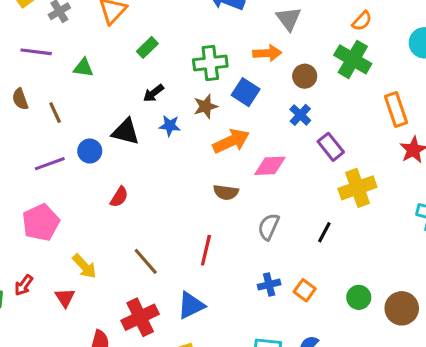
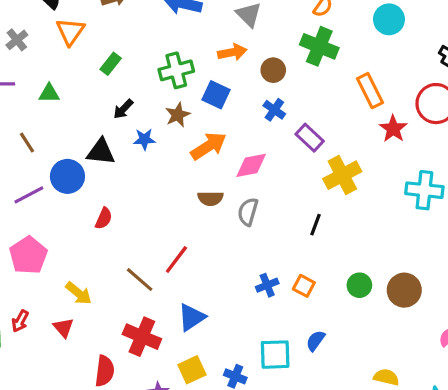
blue circle: (90, 151) -> (67, 176), size x1.4
gray semicircle: (269, 227) -> (248, 212), moved
red line: (206, 250) -> (176, 260), moved, turned 32
red cross: (140, 317) -> (142, 337), turned -33

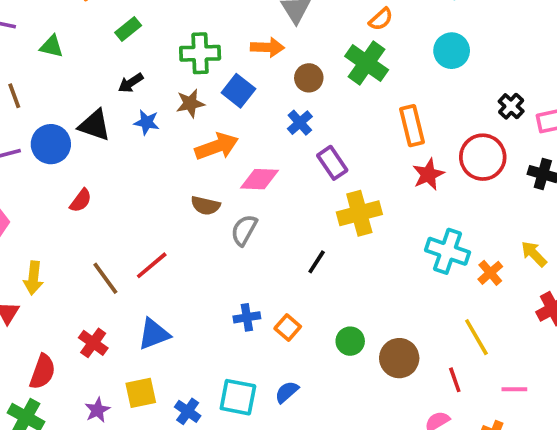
yellow arrow: (79, 293) -> (33, 278), turned 44
red cross: (142, 337) -> (93, 343), size x0.7

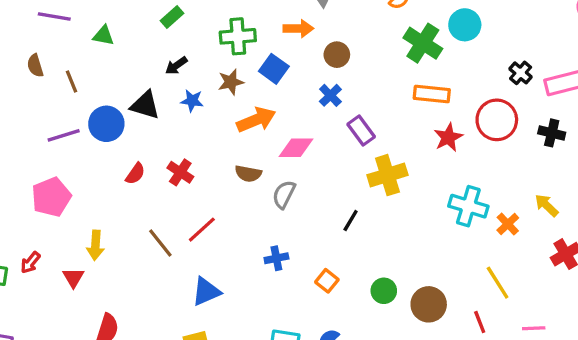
green cross: (367, 63) -> (423, 43), moved
orange rectangle: (412, 126) -> (432, 94), turned -68
blue cross: (247, 317) -> (276, 258), moved
red cross: (93, 343) -> (180, 172), moved

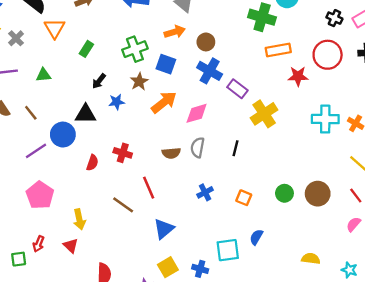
blue cross: (330, 95) -> (210, 71), size x1.5
red star: (448, 137) -> (298, 76), turned -30
brown semicircle: (248, 174) -> (171, 153), moved
black line: (351, 221) -> (236, 148), moved
red line: (202, 230) -> (149, 188), turned -55

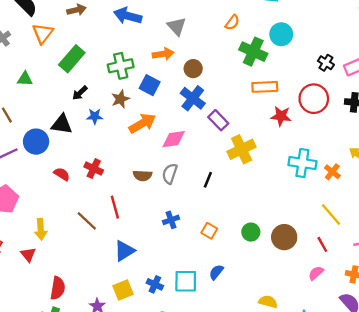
green rectangle: (86, 49) -> (72, 59), size x1.6
red semicircle: (92, 163) -> (62, 174), turned -84
blue cross: (200, 269) -> (155, 284), moved

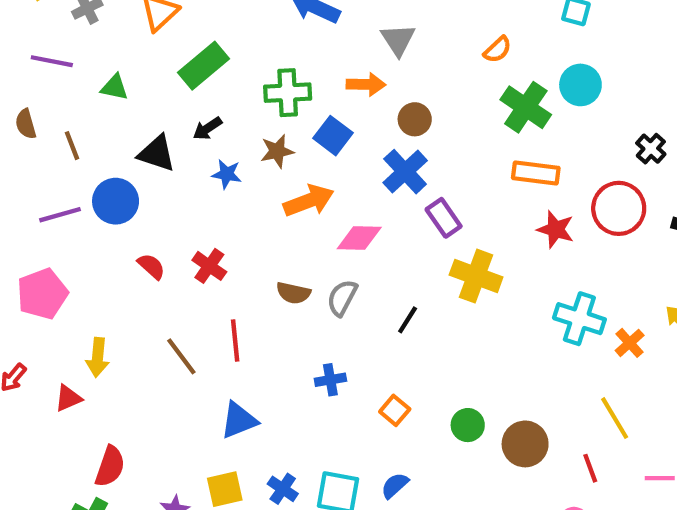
black triangle: (62, 124) -> (157, 153), moved
yellow cross: (242, 149) -> (476, 276), turned 36
red triangle: (28, 254) -> (68, 398), turned 35

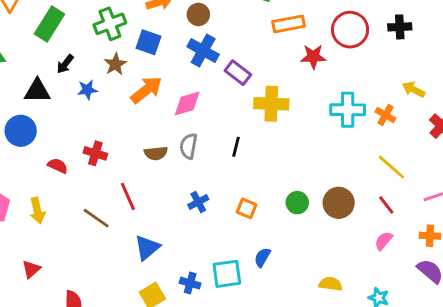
yellow arrow: (98, 357) -> (37, 211), moved

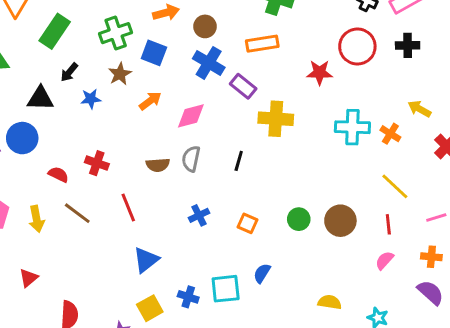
orange rectangle: (289, 24) -> (262, 44), moved
orange arrow: (146, 90) -> (150, 101), size x0.7
red line: (386, 205) -> (388, 224), turned 30
brown line: (96, 218) -> (77, 213), moved

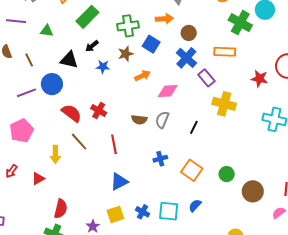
red semicircle: (58, 174) -> (71, 113), size x1.5
yellow arrow: (37, 219) -> (55, 154), moved
brown circle: (340, 221) -> (253, 191), moved
orange square: (247, 223) -> (192, 170), size x1.5

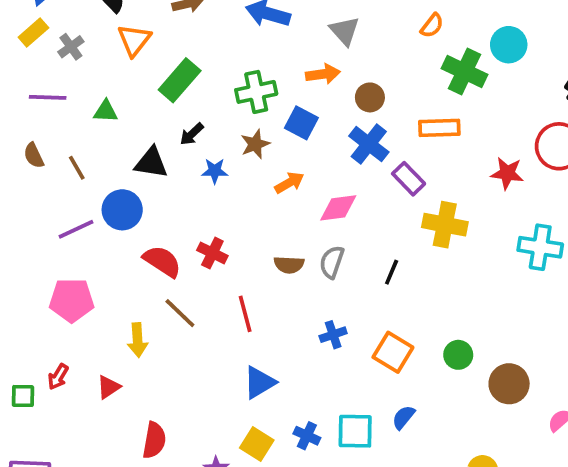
pink pentagon: (22, 131) -> (72, 300), turned 30
yellow square: (115, 214) -> (257, 444), turned -36

